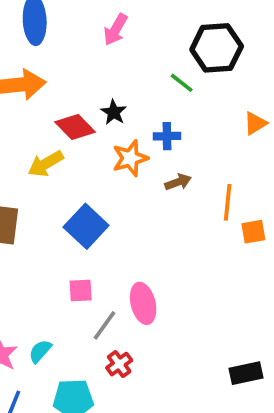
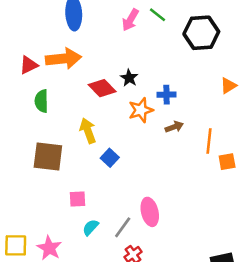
green line: (182, 83) -> (157, 15), moved
yellow arrow: (46, 164) -> (88, 131), moved, turned 100
blue square: (86, 226) -> (110, 158), size x0.6
pink square: (81, 291) -> (78, 199), moved
cyan semicircle: (40, 351) -> (90, 227), moved

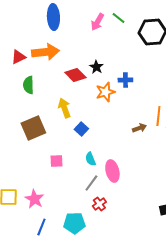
brown arrow: (174, 127) -> (139, 128), moved
brown square: (48, 156) -> (33, 128), turned -30
cyan semicircle: (90, 227) -> (90, 159), moved, turned -64

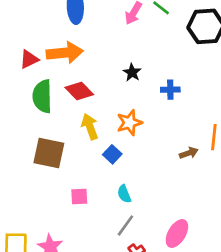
red diamond: (75, 75) -> (79, 91), moved
green semicircle: (28, 85) -> (42, 96), size x1.4
orange star: (105, 92) -> (129, 123), moved
brown square: (33, 128) -> (49, 153), turned 35
pink ellipse: (112, 171) -> (177, 233), moved, turned 45

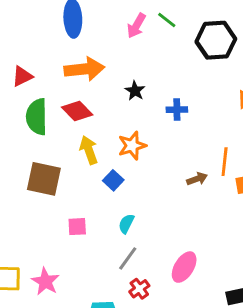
orange arrow: (65, 53) -> (84, 69), moved
cyan semicircle: (124, 194) -> (126, 224), turned 48

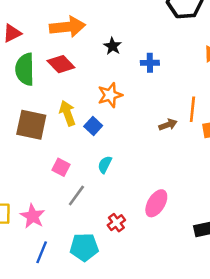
yellow arrow: (89, 150) -> (67, 113), moved
pink square: (77, 227) -> (61, 167), turned 30
gray line: (128, 258) -> (76, 196), moved

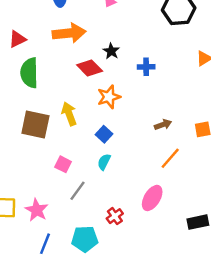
red diamond: (61, 64) -> (90, 68), moved
orange line: (192, 109) -> (170, 158), moved, turned 35
blue square: (93, 126) -> (104, 134), moved

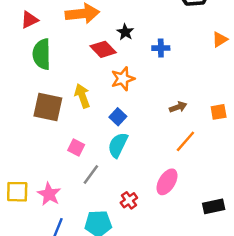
cyan semicircle: (104, 162) -> (118, 145), size x1.5

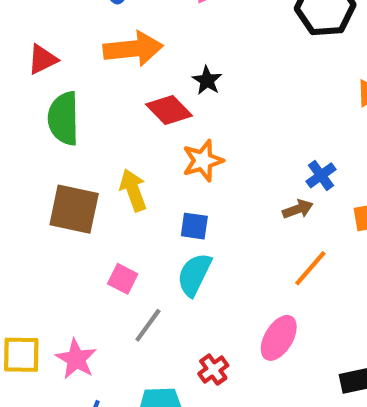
blue cross: (161, 48) -> (321, 175), moved, turned -35
blue square: (118, 117) -> (194, 226), turned -35

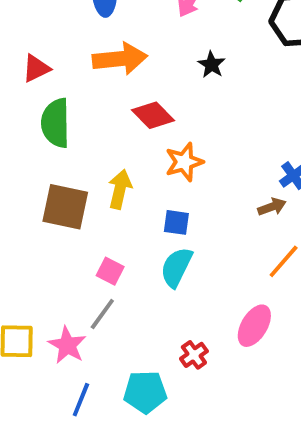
black star: (207, 80) -> (211, 65), moved
yellow arrow: (133, 190) -> (120, 189), turned 33
gray line: (148, 325) -> (102, 314), moved

